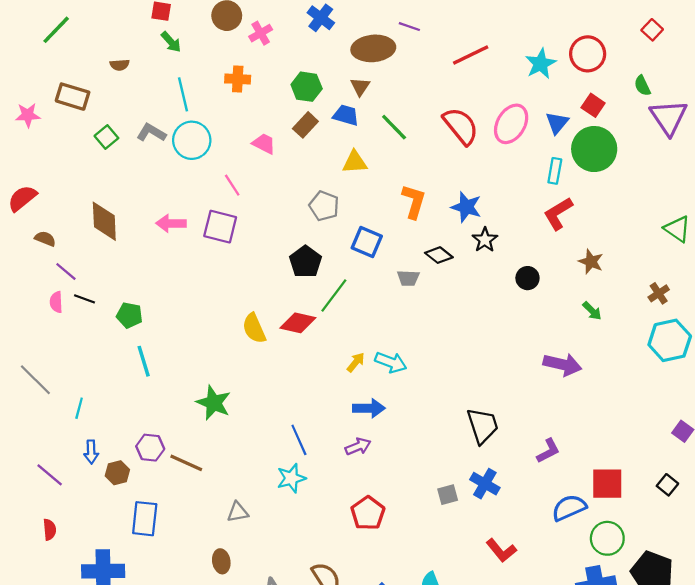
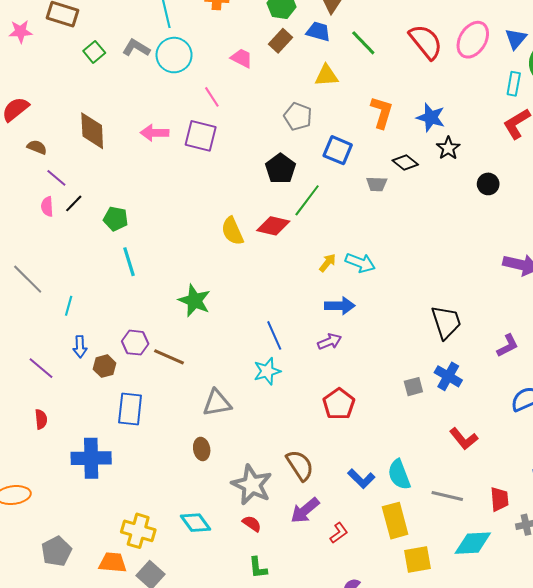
black line: (85, 299) -> (74, 203), turned -66
gray triangle: (238, 512) -> (217, 403), size x1.4

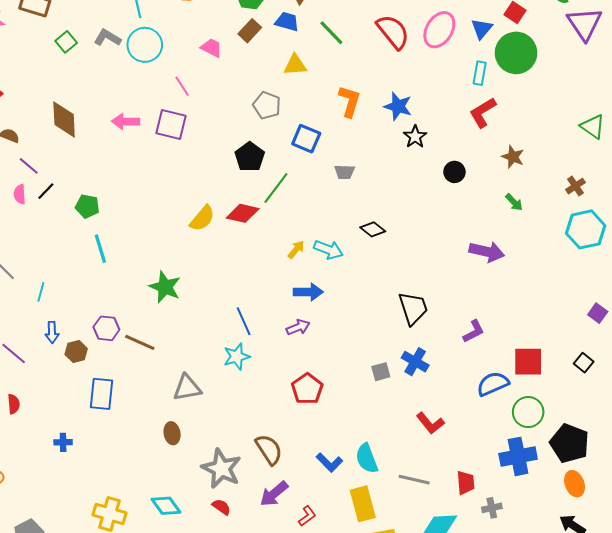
black diamond: (405, 162) -> (373, 229), moved
yellow semicircle: (232, 231) -> (202, 218), turned -116
blue cross: (91, 458) -> (63, 442), size x0.5

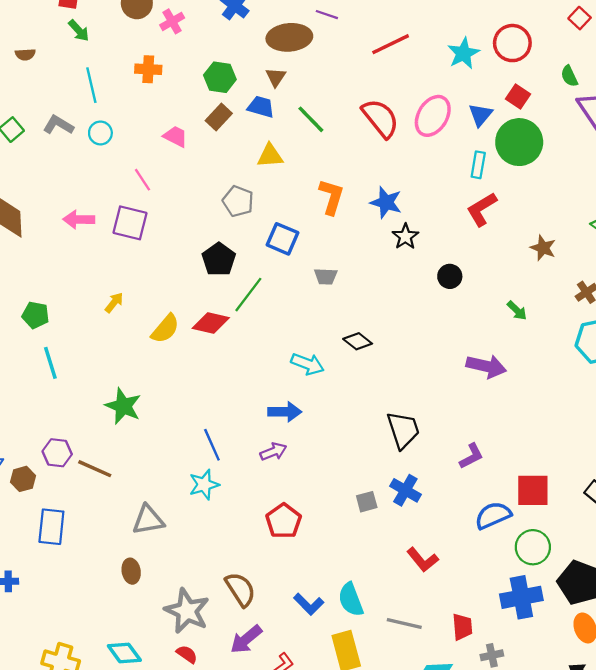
cyan circle: (145, 45) -> (100, 133), size x0.6
brown star: (513, 157) -> (543, 248), moved
yellow arrow: (296, 250) -> (114, 303), moved

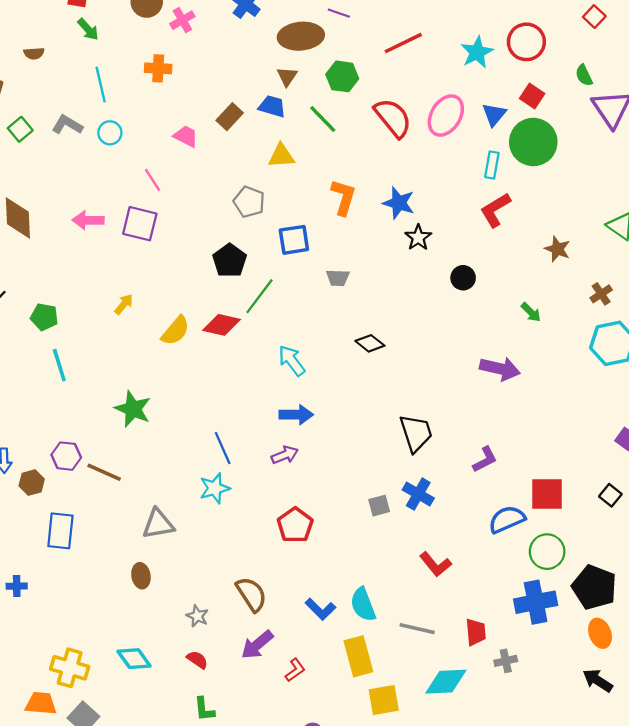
green hexagon: (220, 77) -> (342, 76), moved
blue square: (282, 239) -> (294, 240), turned -32
cyan arrow: (308, 364) -> (292, 361), moved, turned -148
gray star: (187, 611) -> (197, 616), size x0.5

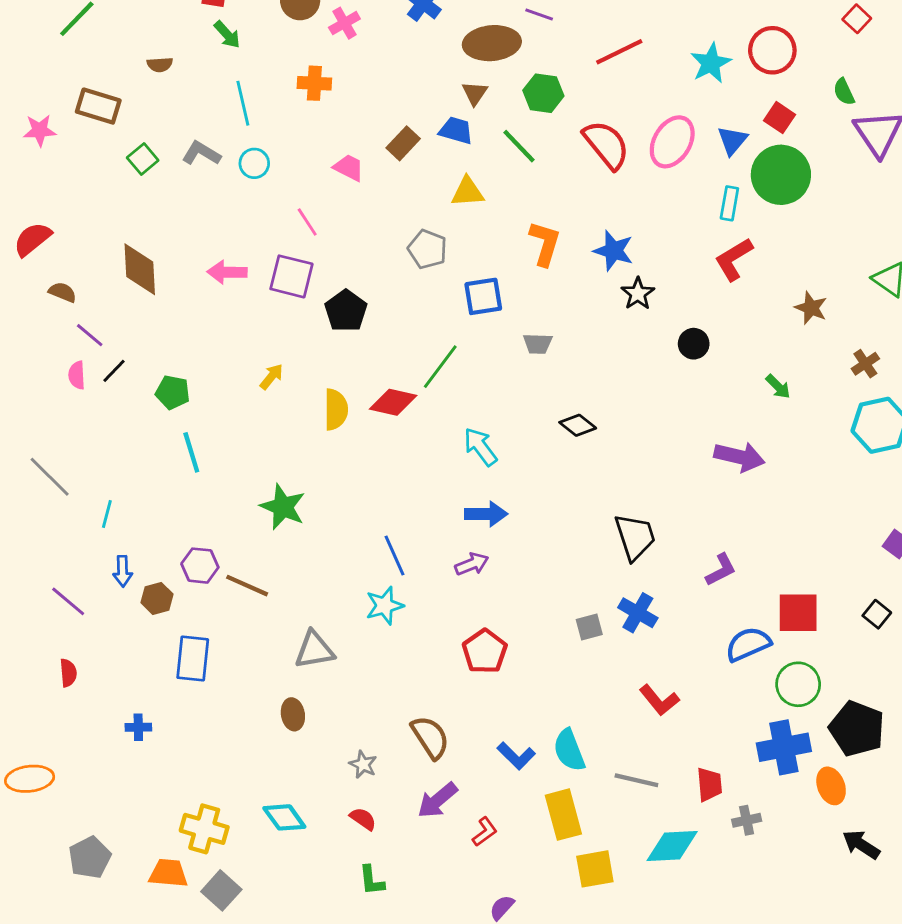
black pentagon: (230, 261) -> (346, 311), moved
yellow semicircle: (175, 331) -> (336, 410), turned -40
orange ellipse: (600, 633) -> (831, 786), moved

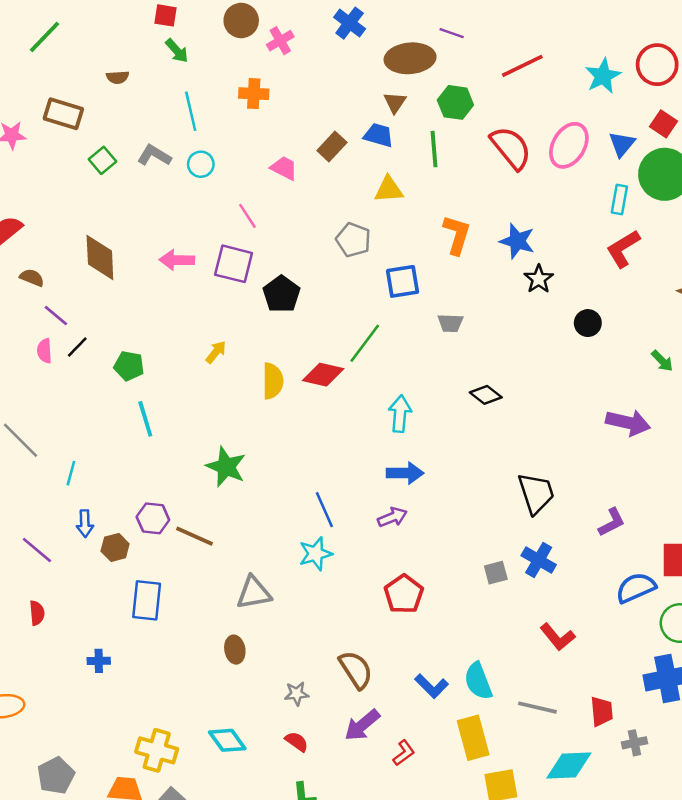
green line: (519, 146) -> (434, 149), turned 39
cyan arrow: (480, 447) -> (400, 414), turned 42
gray star: (363, 764) -> (297, 694), turned -30

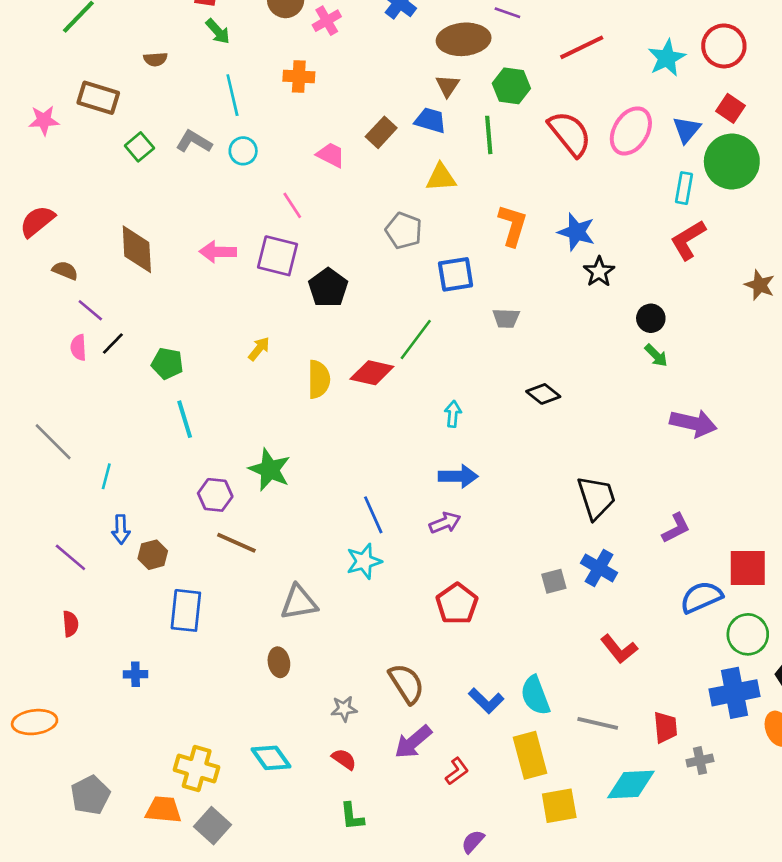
green arrow: (662, 361) -> (656, 355), moved
cyan arrow: (400, 414) -> (453, 414), size x0.7
purple hexagon: (153, 518) -> (215, 495), moved

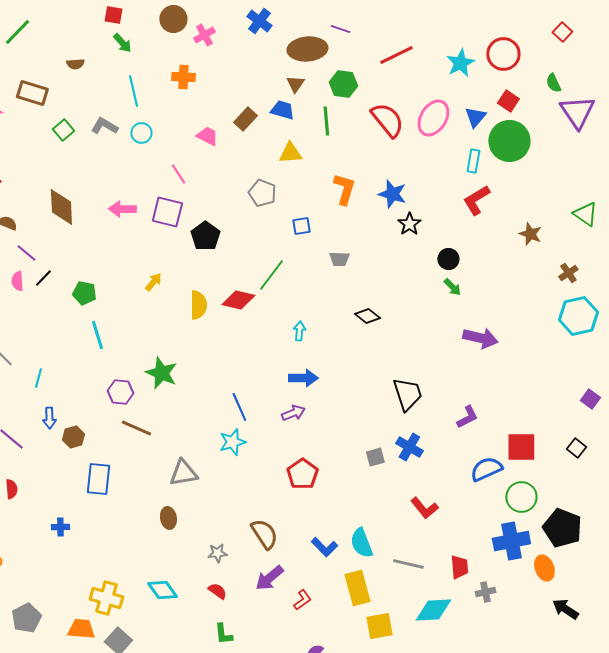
blue square: (456, 274) -> (301, 226), size x0.7

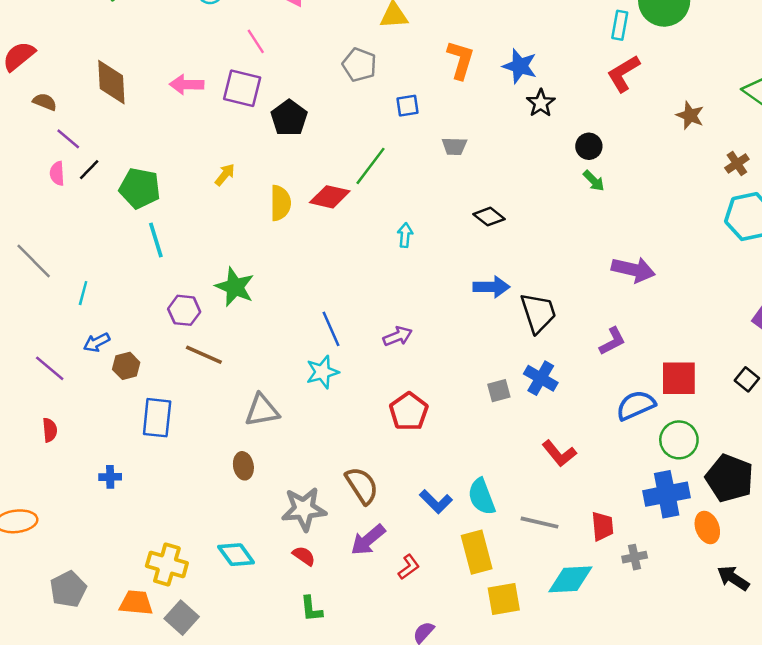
green pentagon: (84, 293) -> (140, 188), size x1.4
purple arrow: (480, 338) -> (633, 270), moved
blue arrow: (303, 378) -> (491, 287), moved
blue arrow: (49, 418) -> (97, 342), turned 65
gray star: (217, 553) -> (304, 509), size x1.8

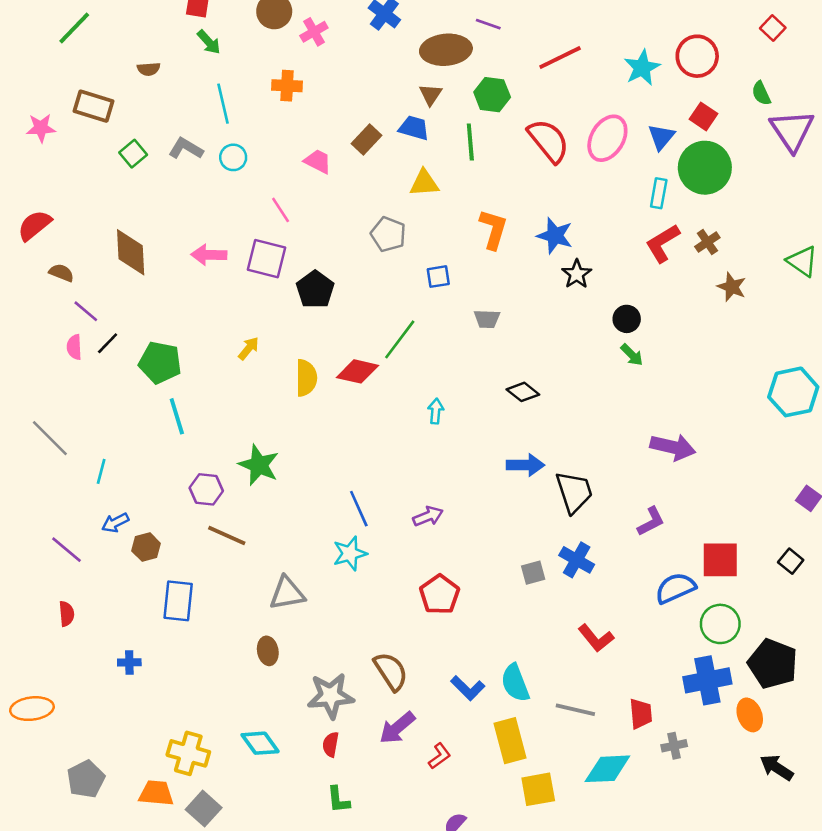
brown cross: (737, 164) -> (707, 242), moved
red semicircle: (304, 556) -> (331, 744), turned -115

